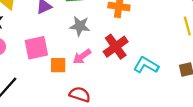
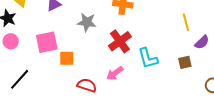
pink arrow: (82, 56) -> (115, 73), moved
cyan L-shape: (146, 65) -> (148, 58), turned -135

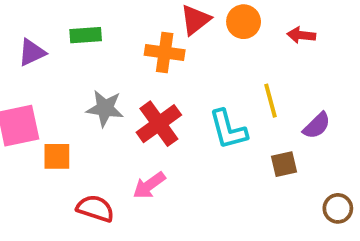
gray star: (87, 22) -> (105, 108), moved
yellow line: (186, 22) -> (270, 101), moved
cyan L-shape: (148, 58) -> (228, 129), moved

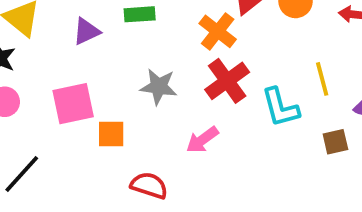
orange cross: (165, 52) -> (218, 31), turned 30
red cross: (159, 124) -> (227, 81), moved
pink arrow: (149, 185) -> (202, 140), moved

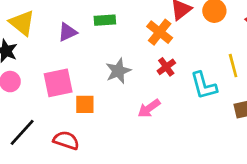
red cross: (227, 81) -> (166, 67), size x0.6
gray star: (159, 87) -> (118, 71), turned -30
red semicircle: (149, 185) -> (66, 140), moved

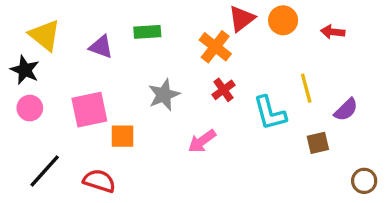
purple triangle: (67, 32) -> (101, 47), turned 45

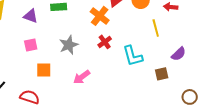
yellow line: (306, 88) -> (156, 28), moved
pink square: (89, 110) -> (31, 45), moved, size x0.6
pink arrow: (202, 141) -> (82, 77), moved

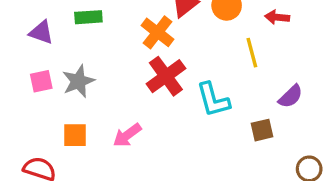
red cross: (105, 42) -> (166, 76), size x1.6
gray star: (69, 45) -> (78, 81), moved
orange square: (44, 70) -> (75, 135), moved

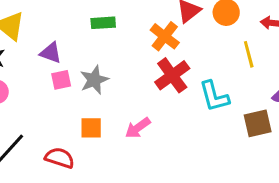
purple triangle: (41, 32) -> (51, 53), moved
brown square: (262, 130) -> (258, 123), size x1.4

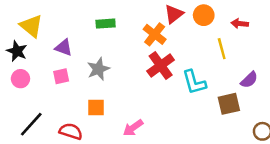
pink square: (61, 80) -> (61, 76), moved
pink arrow: (138, 128) -> (133, 128), moved

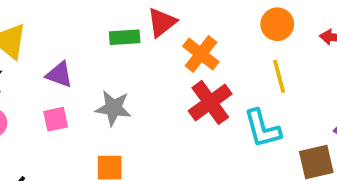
red triangle: (174, 14) -> (162, 22), moved
yellow line: (222, 49) -> (279, 76), moved
gray star: (98, 69) -> (113, 108), turned 30

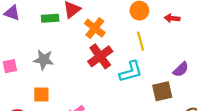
purple triangle: (59, 75) -> (12, 13), moved
cyan L-shape: (262, 129) -> (131, 72), turned -90

